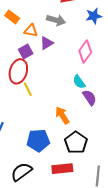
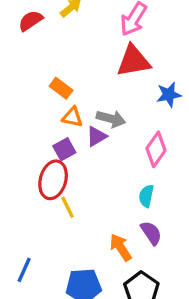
orange rectangle: (12, 17) -> (61, 88), moved
gray arrow: (56, 20) -> (111, 119), moved
cyan semicircle: (79, 82) -> (146, 196), turned 48
purple semicircle: (89, 98) -> (151, 233), moved

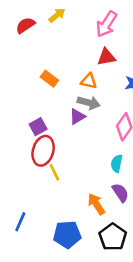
red triangle: (133, 61) -> (106, 57), size x0.7
orange triangle: (72, 117) -> (89, 81), moved
purple square: (64, 149) -> (38, 127), moved

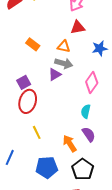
yellow line: (54, 172) -> (37, 132), moved

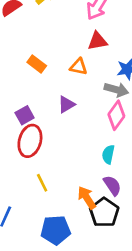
gray arrow: (64, 63) -> (116, 90), moved
black pentagon: (83, 169) -> (104, 212), moved

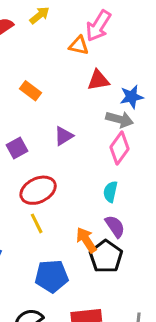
red triangle: (97, 41) -> (98, 80), moved
orange triangle: (79, 67) -> (79, 45), moved
red ellipse: (30, 141) -> (38, 190), moved, turned 48

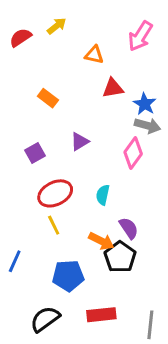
pink arrow: (98, 26) -> (140, 36), moved
blue star: (132, 97) -> (145, 104), turned -30
gray arrow: (119, 119) -> (148, 126), moved
cyan semicircle: (110, 192) -> (103, 195), moved
orange arrow: (86, 240) -> (101, 241), turned 150

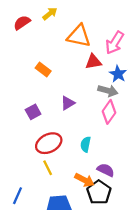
pink arrow: (140, 36) -> (115, 43), moved
orange triangle: (94, 55) -> (79, 36), size x1.6
gray arrow: (148, 126) -> (108, 91), moved
purple semicircle: (129, 228) -> (106, 170), turned -30

